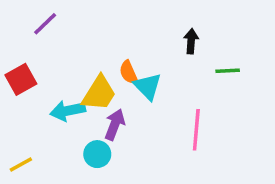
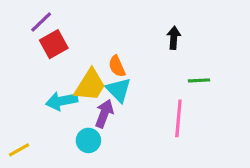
green line: (228, 71) -> (199, 80), moved
red square: (21, 79) -> (54, 44), moved
cyan triangle: (148, 86) -> (118, 90), moved

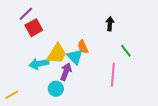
orange semicircle: (117, 66) -> (83, 47), moved
green line: (199, 80) -> (126, 51), turned 56

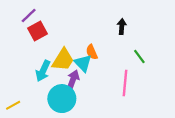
cyan arrow: (39, 64) -> (43, 71), turned -54
cyan circle: (56, 89) -> (62, 99), size x1.6

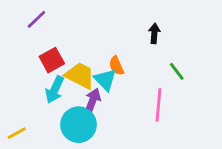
red square: (37, 31) -> (52, 60), moved
yellow trapezoid: (63, 60) -> (80, 76), turned -95

